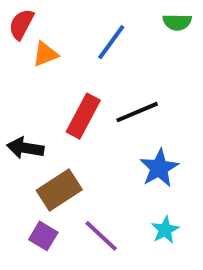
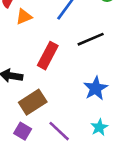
black line: (137, 112) -> (91, 39), moved

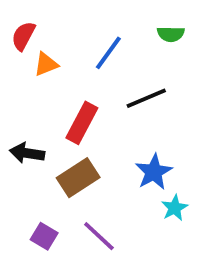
brown rectangle: (33, 102) -> (78, 178), moved
cyan star: (99, 127) -> (175, 208), moved

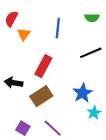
blue line: (108, 53) -> (58, 28), turned -30
orange triangle: (46, 64) -> (24, 34), turned -32
black line: (146, 98) -> (91, 53), moved

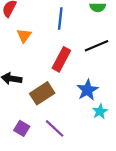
orange triangle: (24, 34) -> (24, 36), moved
red rectangle: (43, 66) -> (61, 59), moved

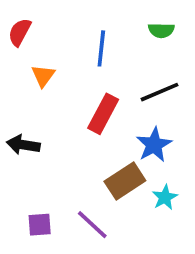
blue star: (87, 90) -> (154, 145), moved
brown rectangle: (42, 93) -> (125, 181), moved
purple square: (22, 128) -> (40, 225), turned -35

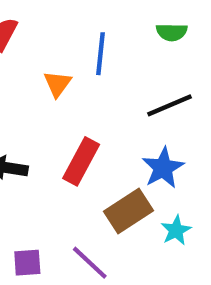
orange triangle: (43, 76) -> (57, 84), moved
red rectangle: (103, 114) -> (81, 161), moved

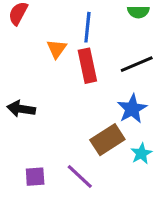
red rectangle: (81, 161) -> (87, 66), moved, turned -40

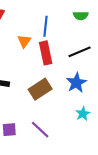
brown rectangle: (107, 140) -> (40, 89), moved

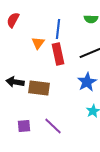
brown rectangle: (40, 89) -> (39, 88), moved, turned 40

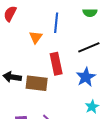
red rectangle: (58, 54) -> (56, 64), moved

